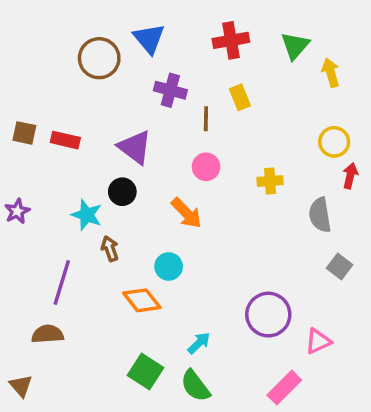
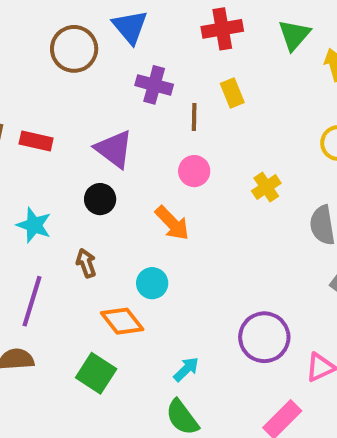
yellow cross: (270, 181) -> (266, 187), turned -30
cyan star: (87, 215) -> (34, 225), moved
green square: (145, 372) -> (96, 373), moved

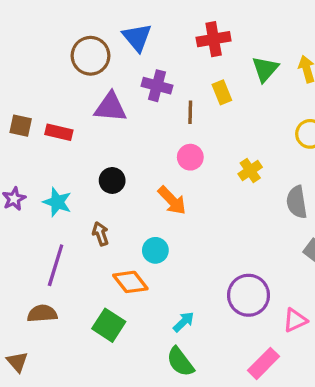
green triangle: (294, 35) -> (265, 69), moved
purple triangle: (114, 149) -> (110, 107), moved, turned -32

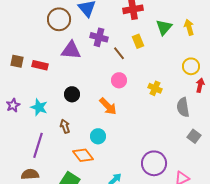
brown line: (190, 112) -> (119, 53), turned -40
yellow cross: (250, 170) -> (155, 88), turned -32

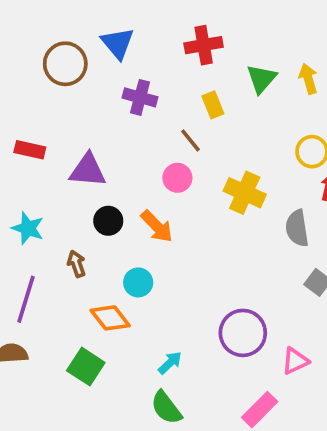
purple triangle: (71, 50) -> (88, 170), moved
brown line: (119, 53) -> (191, 140), moved
yellow cross: (155, 88) -> (245, 193), size x1.5
black circle: (72, 94) -> (108, 221), moved

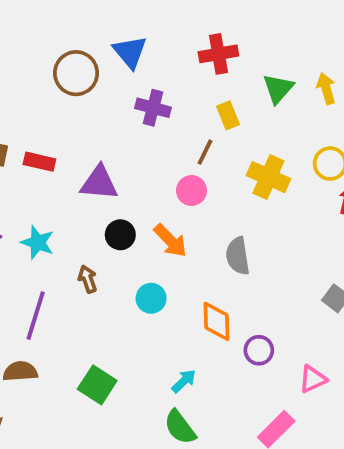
brown line: (191, 140) -> (205, 152), turned 65
yellow cross: (245, 193) -> (268, 177), moved
gray semicircle: (297, 228) -> (238, 256), moved
orange diamond: (110, 318) -> (217, 321), moved, turned 36
purple circle: (243, 333) -> (259, 350), size x0.6

